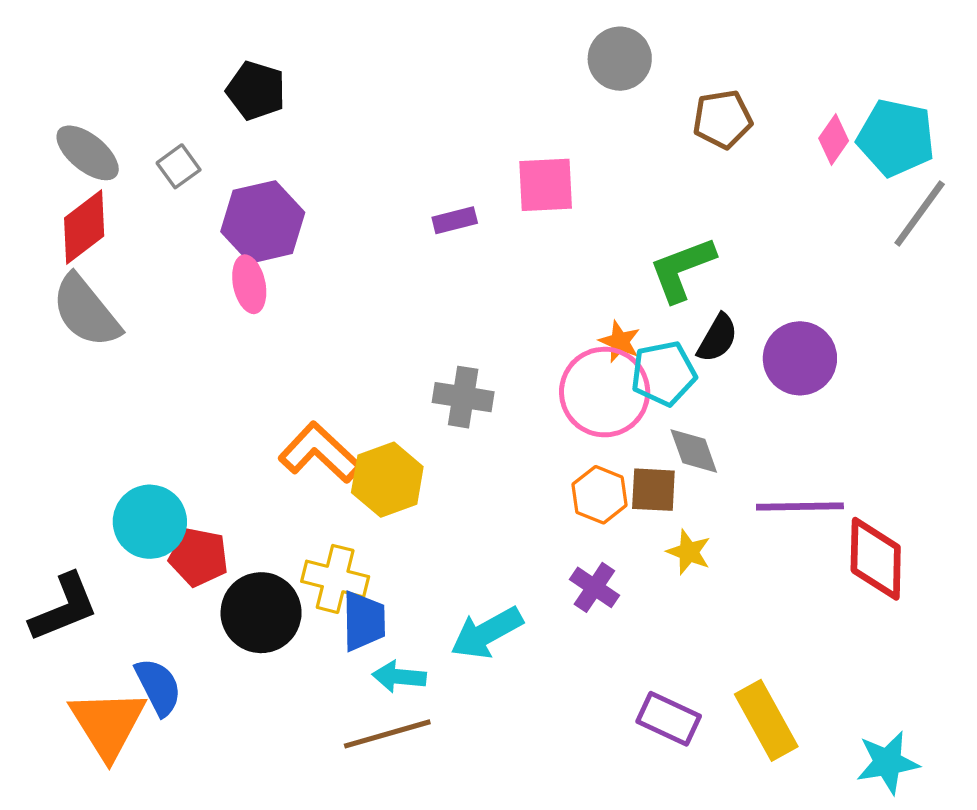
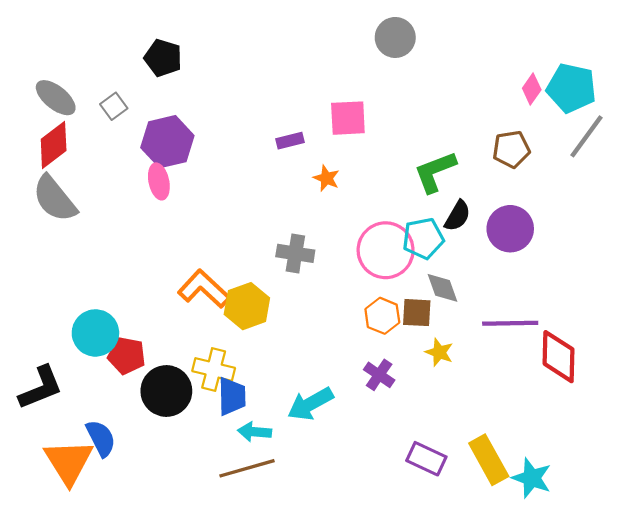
brown pentagon: (722, 119) -> (511, 149), moved
orange star: (620, 342) -> (326, 178), moved
cyan star: (888, 763) -> (532, 478), moved, turned 30

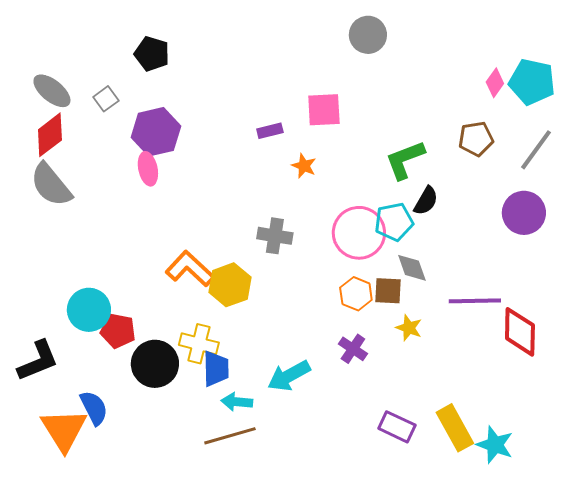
gray line: (586, 136) -> (536, 150), moved
purple circle: (510, 229) -> (524, 213), moved

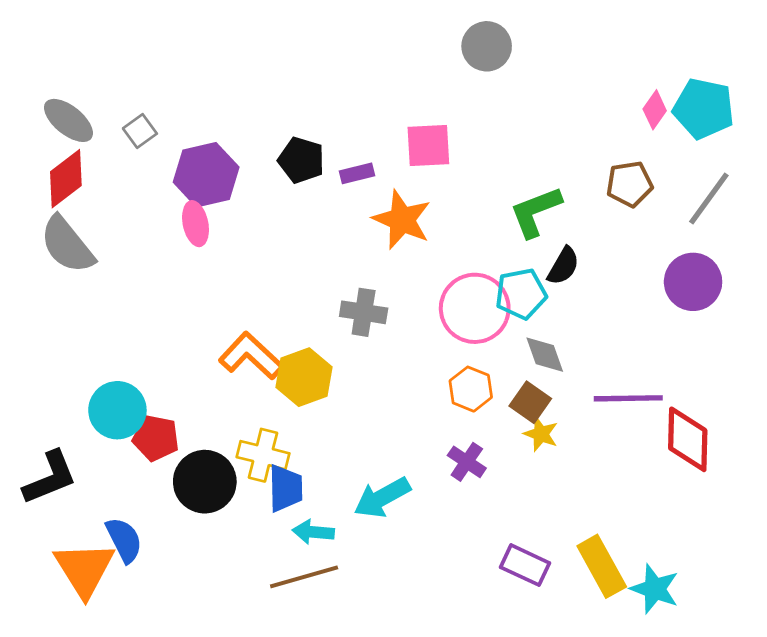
black pentagon: (152, 54) -> (301, 160), moved
orange star: (304, 166) -> (402, 220), size x1.8
brown square: (388, 291) -> (530, 402), moved, turned 32

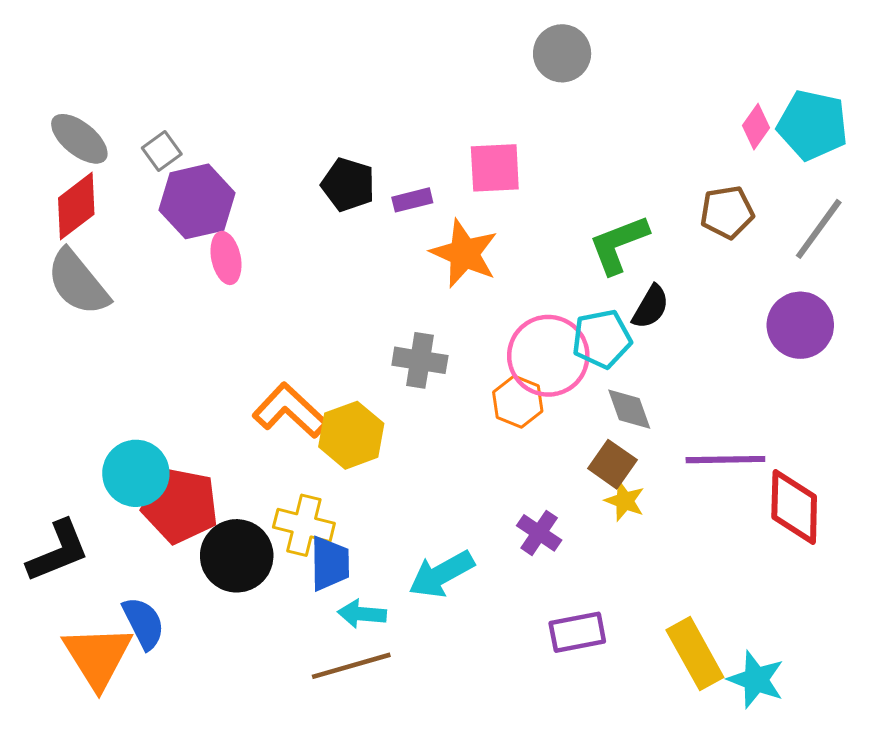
purple hexagon: (206, 175) -> (197, 201), moved
orange hexagon: (471, 389) -> (518, 402), moved
red pentagon: (156, 438) -> (180, 505), size x1.4
purple rectangle: (525, 565) -> (577, 632), moved, turned -36

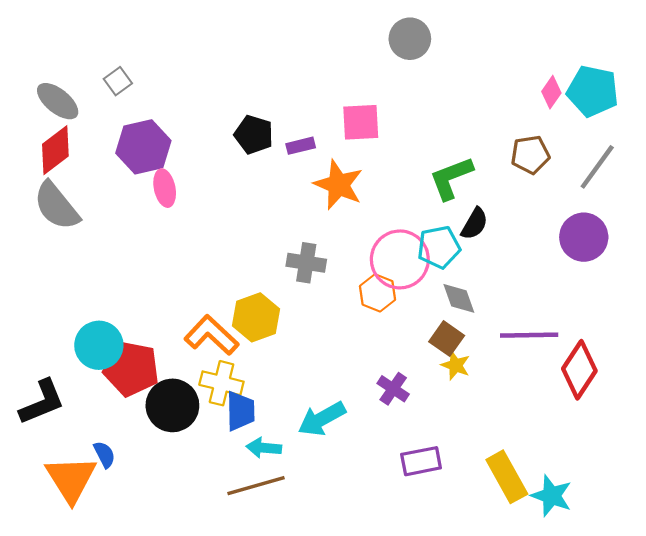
gray square: (162, 151) -> (118, 81), moved
orange L-shape: (290, 411) -> (211, 335), moved
red diamond: (794, 507) -> (579, 370), turned 32
blue semicircle: (144, 623) -> (104, 454), size x0.7

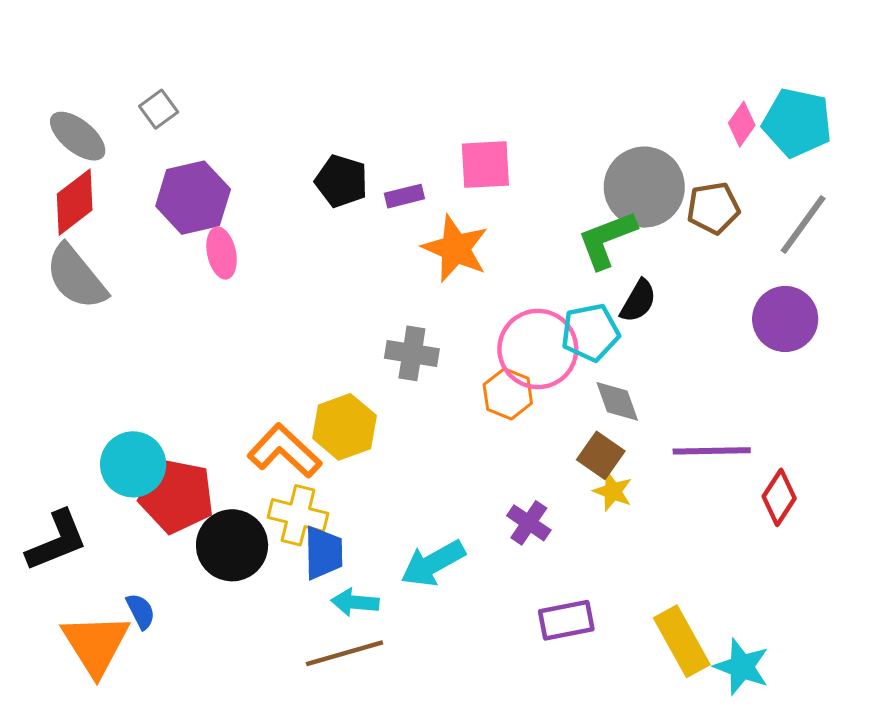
gray circle: (410, 39) -> (644, 187), moved, size x1.4
red diamond: (579, 370) -> (779, 497), size x0.7

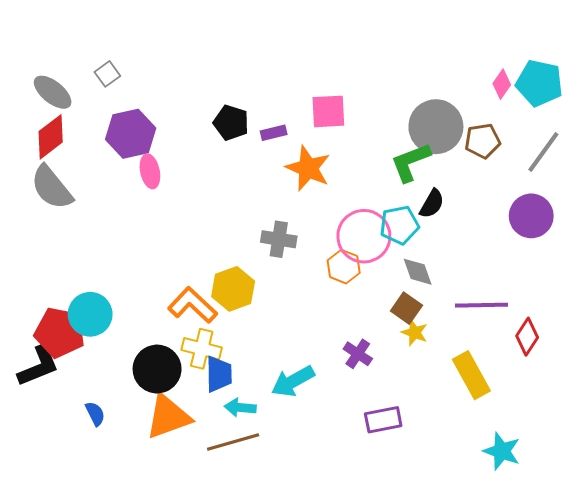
red pentagon: (177, 496) -> (60, 333), moved
yellow rectangle: (682, 641) -> (471, 375), moved
orange triangle: (96, 644) -> (168, 417), moved, turned 42

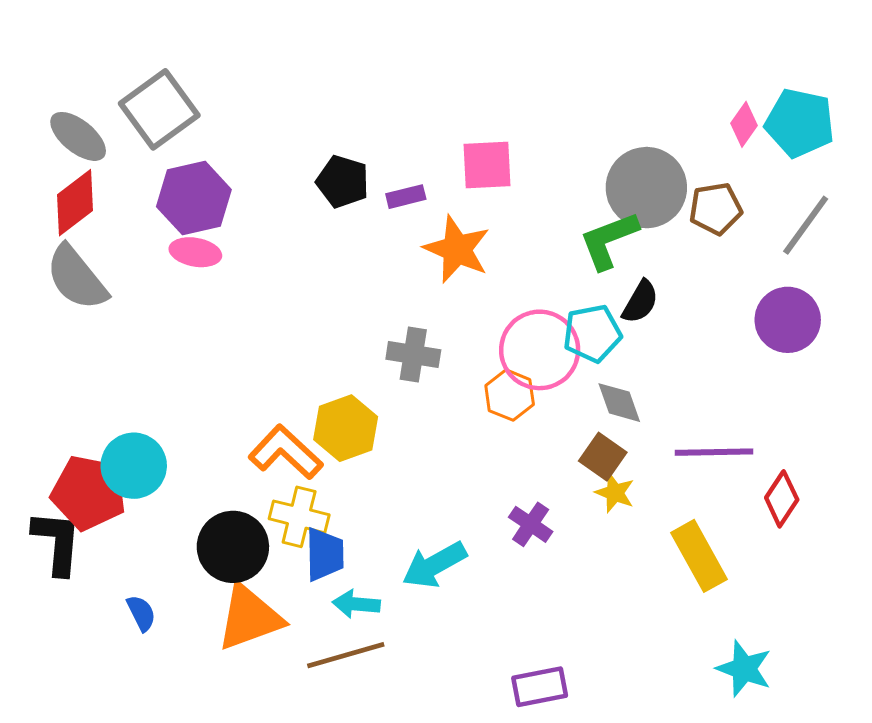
gray square: (107, 74) -> (159, 109), size x2.0
pink ellipse: (150, 171) -> (195, 252), moved, turned -68
black L-shape: (38, 366) -> (57, 542), turned -63
purple rectangle: (383, 420) -> (540, 687), moved

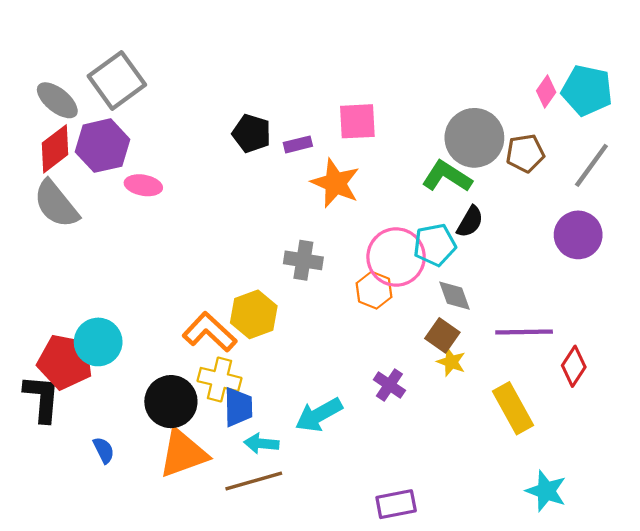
purple hexagon: (194, 198) -> (103, 146), moved
green L-shape: (609, 240) -> (447, 176), turned 54

